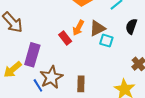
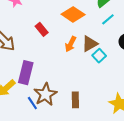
red rectangle: (65, 38) -> (42, 29), moved
cyan square: (106, 41) -> (99, 56), turned 32

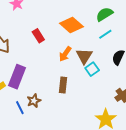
brown triangle: (90, 44) -> (84, 56), turned -36
brown star: (45, 94) -> (34, 101), size x0.6
brown rectangle: (75, 100) -> (63, 85), moved

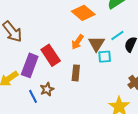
cyan line: (105, 34) -> (117, 36), moved
red rectangle: (38, 36) -> (51, 55), moved, size x1.5
cyan square: (92, 69) -> (105, 57), turned 32

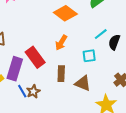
brown triangle: (96, 44) -> (83, 83), moved, turned -36
blue line: (33, 96) -> (22, 91), moved

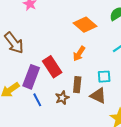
cyan square: (89, 56) -> (104, 77), moved
brown star: (33, 91) -> (62, 98), moved

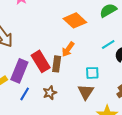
brown rectangle: (77, 85) -> (57, 64), moved
brown triangle: (98, 96) -> (86, 92), turned 36
blue line: (37, 100) -> (25, 94), turned 56

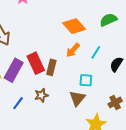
cyan line: (108, 44) -> (96, 52), moved, turned -32
orange arrow: (68, 49) -> (73, 50), moved
blue line: (25, 94) -> (18, 103), moved

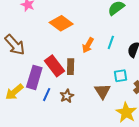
orange diamond: (74, 26) -> (61, 23), moved
cyan square: (86, 80) -> (120, 76), moved
blue line: (18, 103) -> (47, 95), moved

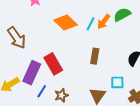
cyan line: (111, 42) -> (91, 24), moved
orange arrow: (88, 45) -> (104, 22), moved
brown rectangle: (71, 67) -> (95, 56), moved

